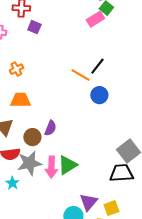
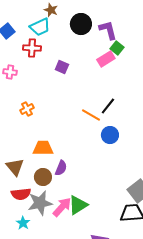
purple square: (34, 27) -> (62, 67), moved
orange trapezoid: (20, 100) -> (43, 148), moved
pink arrow: (51, 167) -> (62, 207), turned -140

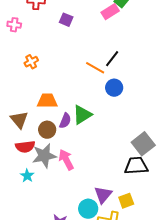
green triangle: (78, 205) -> (82, 115), moved
pink arrow: (62, 207) -> (66, 160), turned -70

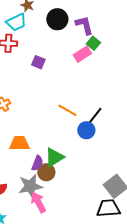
black line: (112, 59) -> (95, 115), moved
brown circle: (47, 130) -> (46, 172), moved
gray star: (44, 156) -> (30, 186), moved

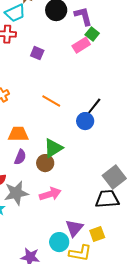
orange line: (67, 110) -> (51, 101), moved
purple semicircle: (37, 163) -> (20, 157), moved
gray star: (30, 186) -> (16, 193), moved
pink arrow: (38, 202) -> (50, 194), moved, turned 100

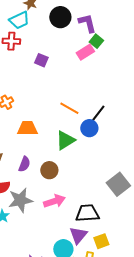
orange line: (51, 101) -> (69, 108), moved
orange trapezoid: (18, 134) -> (27, 128), moved
green triangle: (53, 148) -> (65, 140), moved
black trapezoid: (107, 199) -> (87, 213), moved

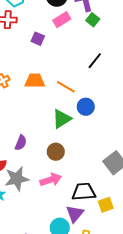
pink rectangle: (85, 52) -> (62, 20), moved
black line: (98, 113) -> (95, 61), moved
orange trapezoid: (27, 128) -> (35, 81), moved
brown circle: (49, 170) -> (56, 152), moved
yellow square: (101, 241) -> (106, 205), moved

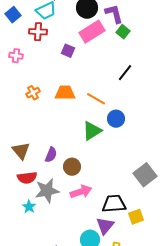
pink rectangle: (62, 20) -> (92, 32), size x1.4
brown circle: (56, 152) -> (72, 167), moved

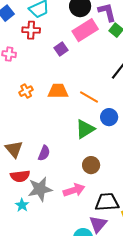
purple square: (68, 51) -> (61, 49), turned 32
brown circle: (72, 167) -> (91, 165), moved

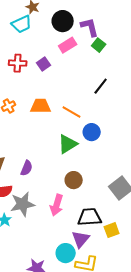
red cross: (31, 30) -> (18, 63), moved
pink rectangle: (85, 30) -> (68, 45), size x0.7
pink arrow: (74, 190) -> (57, 205), turned 125

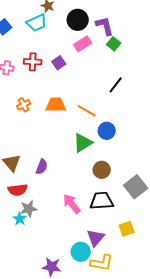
brown circle: (74, 180) -> (102, 170), moved
gray star: (23, 204) -> (29, 209), moved, size x0.7
pink arrow: (57, 205) -> (72, 204), turned 125
black trapezoid: (90, 217) -> (102, 201), moved

